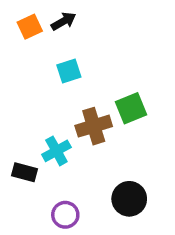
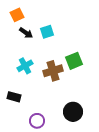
black arrow: (64, 21) -> (26, 33), moved, turned 64
cyan square: (69, 71) -> (47, 32), moved
cyan cross: (56, 151) -> (25, 66), moved

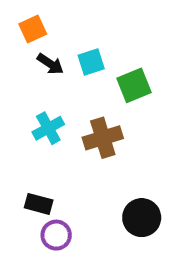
green square: (74, 61) -> (134, 85), moved
black rectangle: (14, 97) -> (39, 204), moved
purple circle: (37, 121) -> (56, 235), moved

